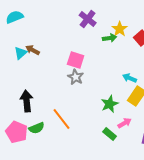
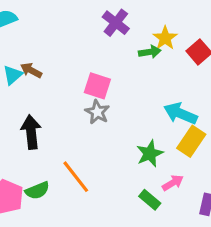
cyan arrow: (130, 78) -> (180, 114), size x1.5
black arrow: (27, 101) -> (31, 132), moved

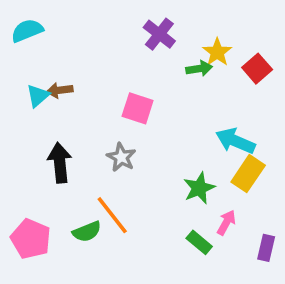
brown arrow: (31, 70) -> (60, 90), turned -35
gray star: (97, 112) -> (121, 157), moved
pink arrow: (173, 183) -> (226, 222), turned -30
green semicircle: (37, 191) -> (87, 232), moved

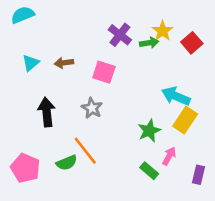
purple cross: (159, 34) -> (120, 35), moved
brown arrow: (60, 90) -> (64, 63), moved

